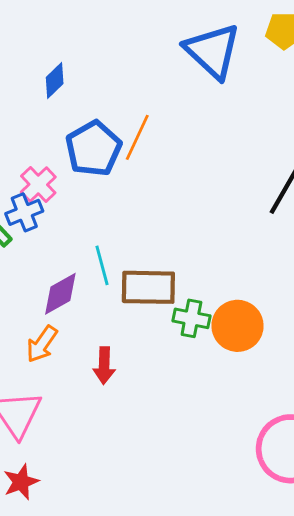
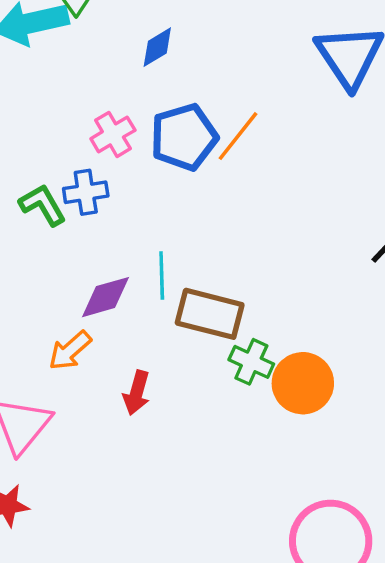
pink cross: (38, 184) -> (113, 134), moved

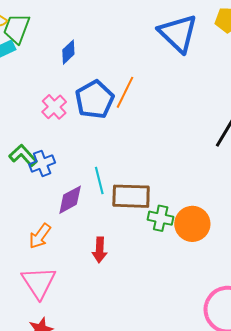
blue cross: (86, 192) -> (42, 163), moved
orange arrow: (70, 351) -> (40, 236), moved

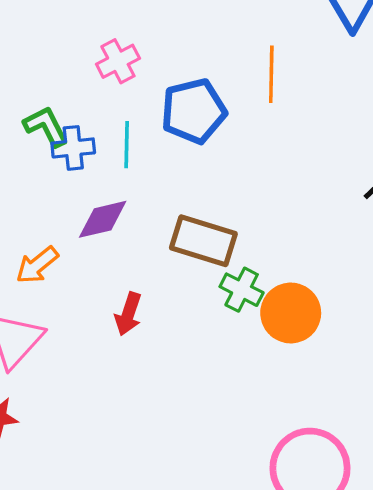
orange line: (125, 92) -> (271, 74), moved, turned -40
blue pentagon: (95, 100) -> (194, 111), moved
cyan line: (99, 181) -> (127, 145), moved

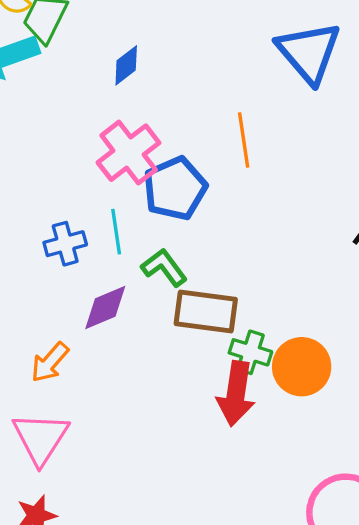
pink cross: (118, 61) -> (129, 153), moved, size x1.5
green L-shape: (46, 126) -> (164, 267), moved
red arrow: (128, 314) -> (236, 394), moved, size x1.5

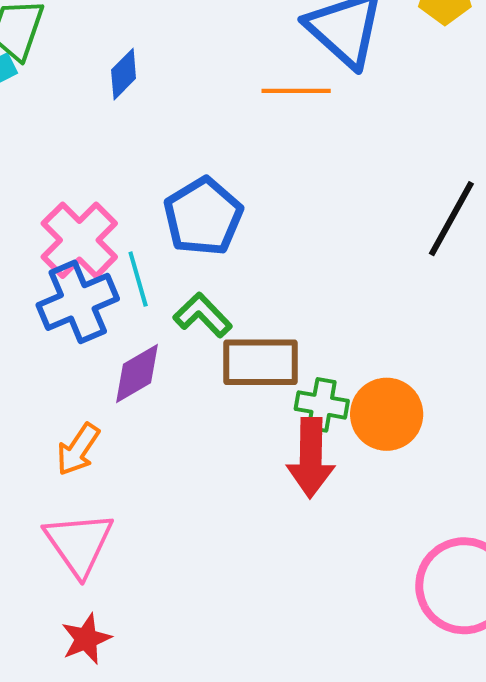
orange line: (244, 140) -> (296, 91), moved, turned -74
pink cross: (129, 153) -> (79, 240), moved
blue cross: (65, 244) -> (78, 302), size x1.5

